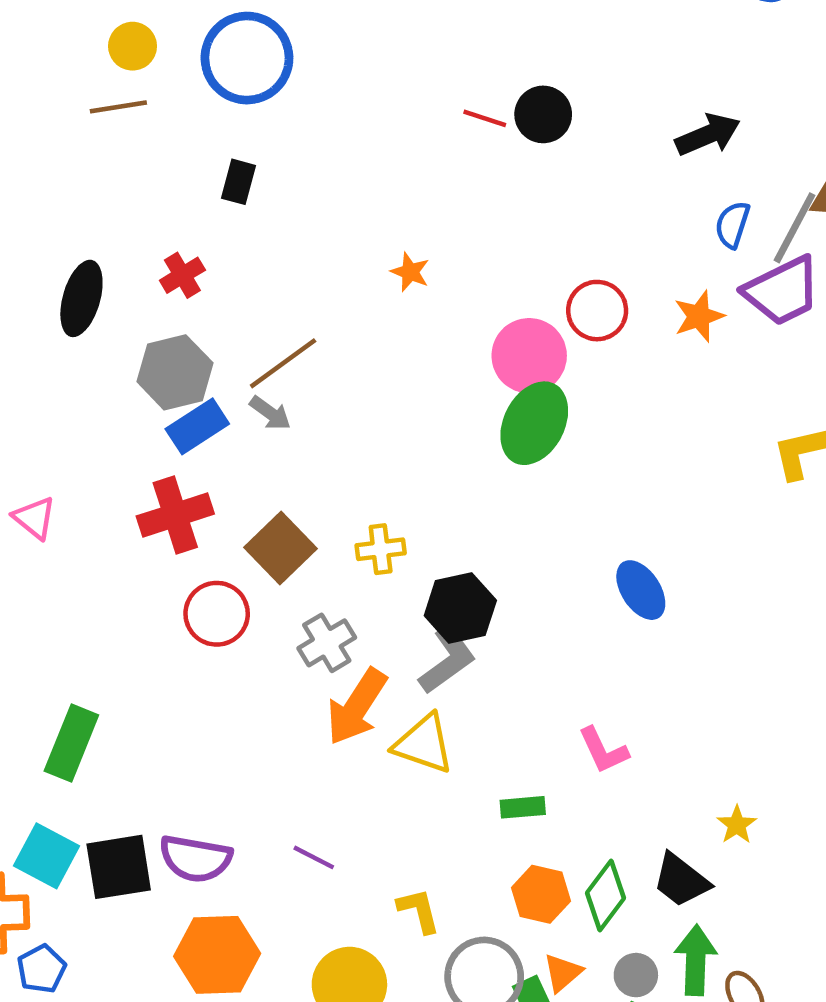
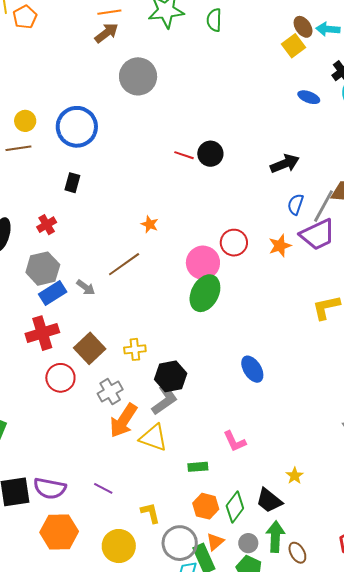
brown line: (283, 363) -> (124, 264), moved

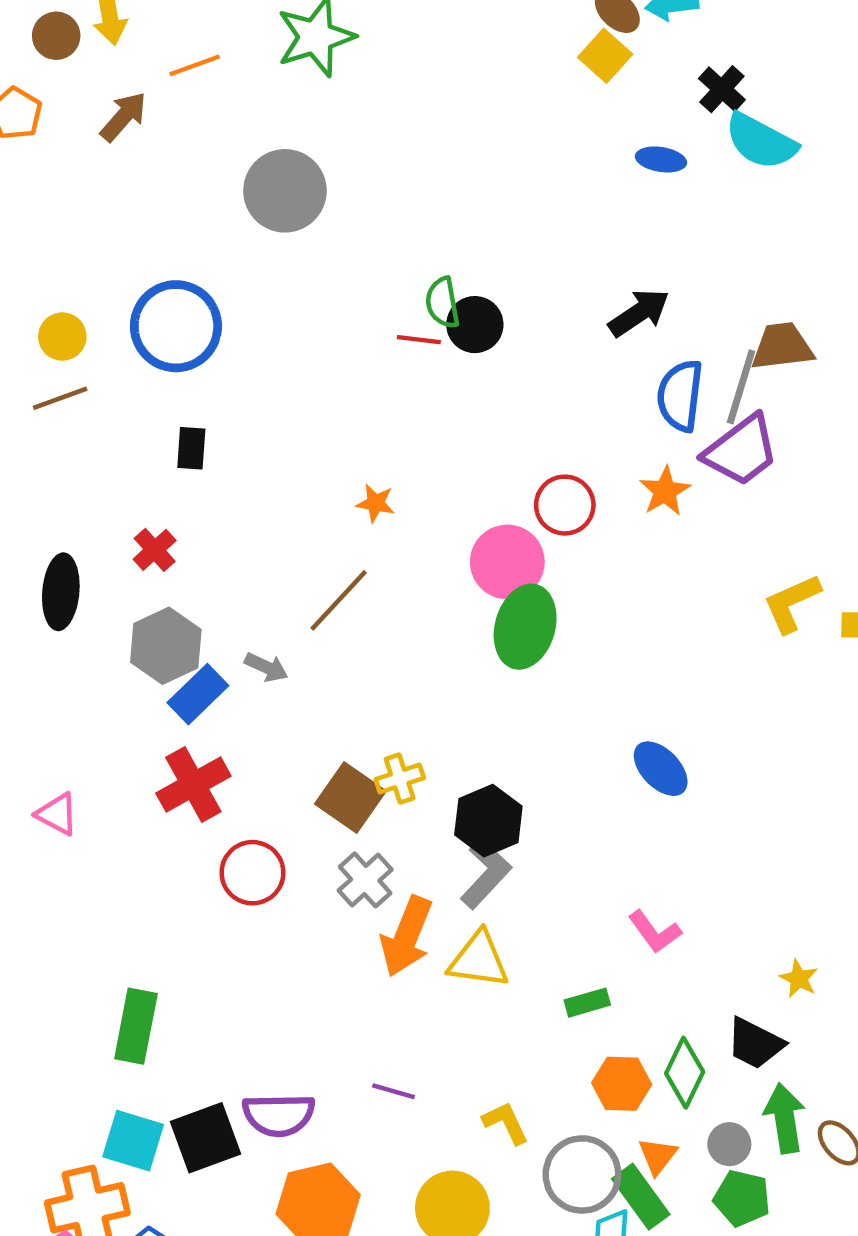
green semicircle: (214, 20) -> (443, 303), moved
brown arrow: (107, 33) -> (124, 117), moved
blue semicircle: (295, 204) -> (680, 396), size x1.5
brown square: (90, 348) -> (350, 797), moved

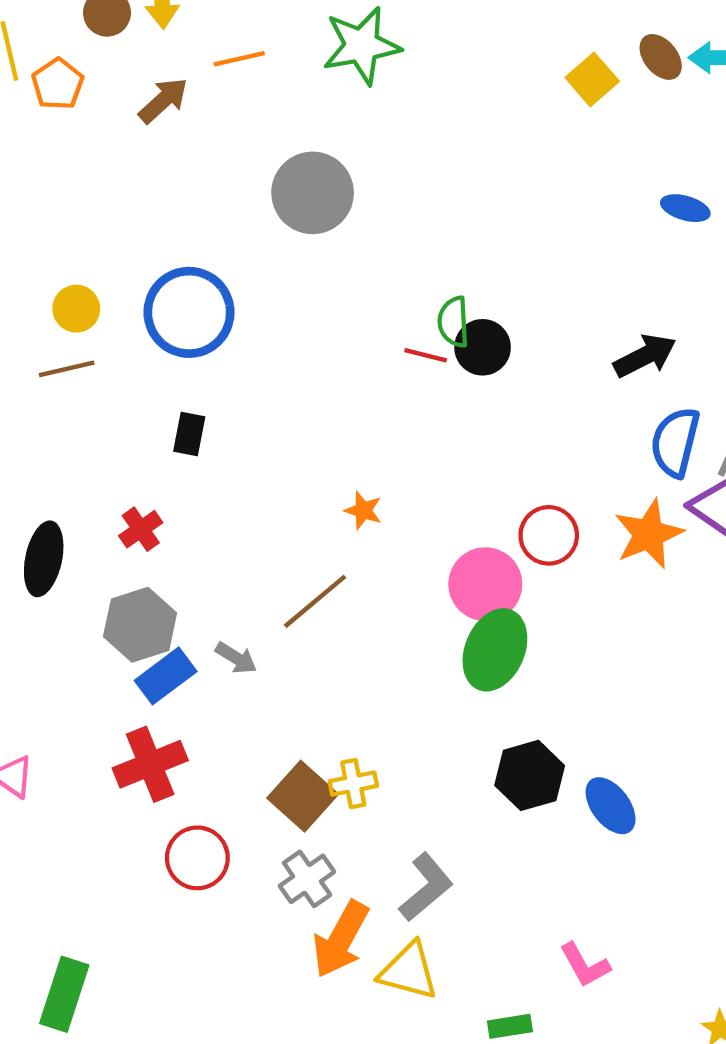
yellow square: (605, 56) -> (592, 79), moved
orange star: (665, 491) -> (649, 534), size x1.4
black hexagon: (488, 821) -> (530, 775), moved

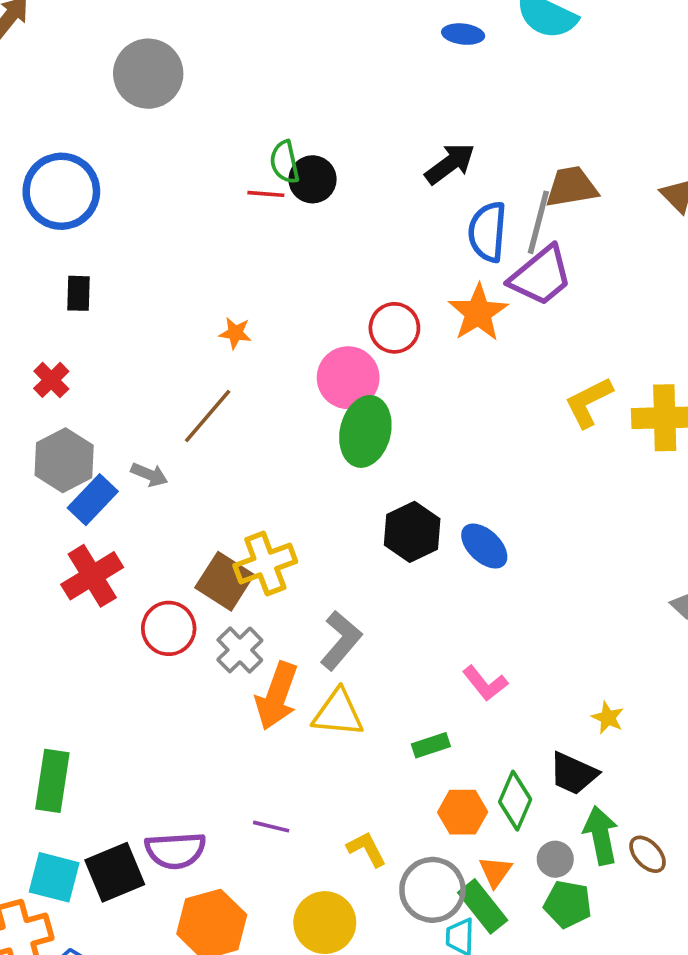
yellow cross: (353, 784) -> (265, 564), size x1.5
red circle: (197, 858) -> (169, 628), moved

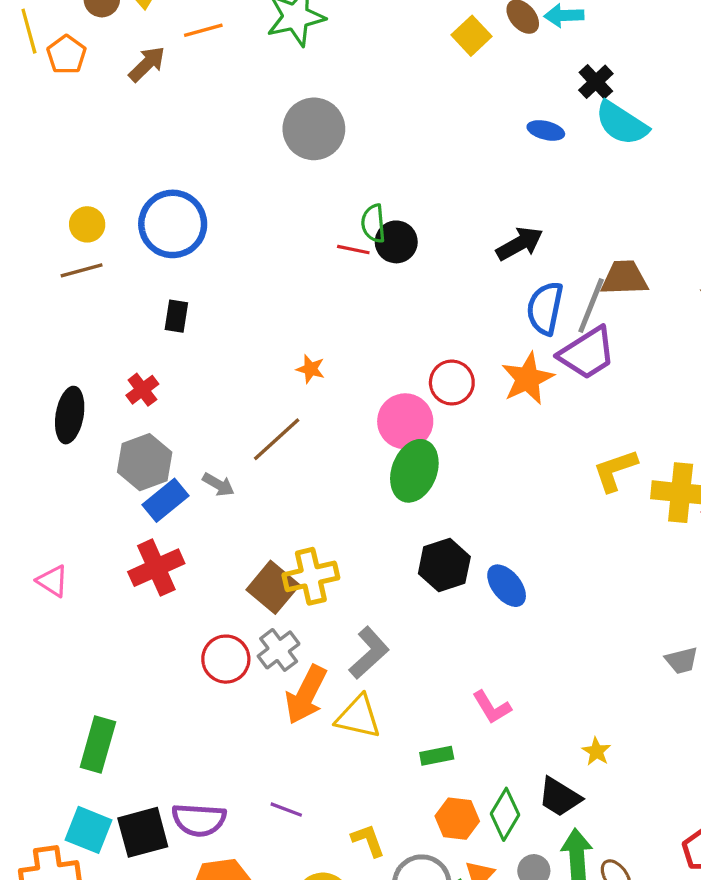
gray circle: (148, 74) -> (314, 129), moved
red circle: (169, 628) -> (226, 659), moved

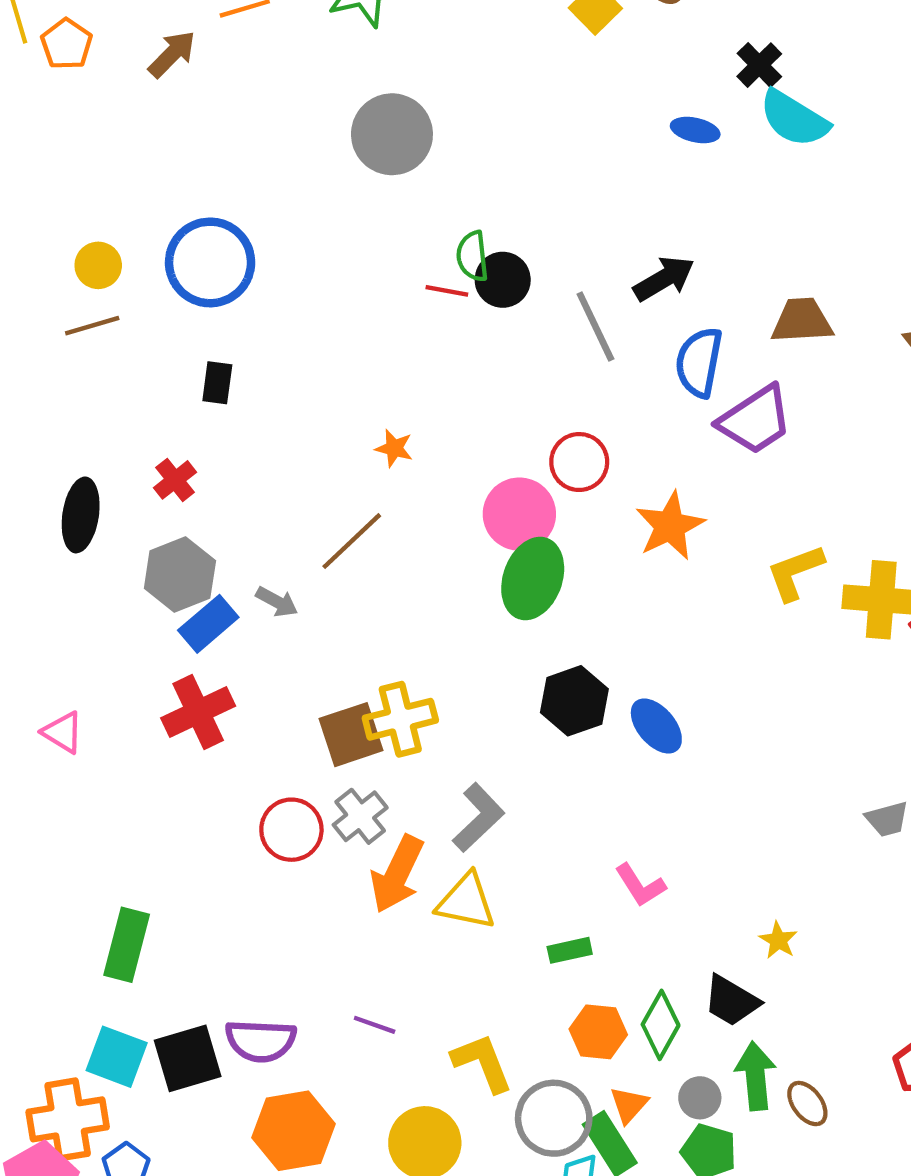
gray line: (591, 305) -> (595, 326), moved, turned -46
orange star: (528, 379) -> (670, 526), moved
brown square: (273, 587) -> (351, 735), turned 33
yellow L-shape: (368, 840) -> (482, 1063), size x1.4

